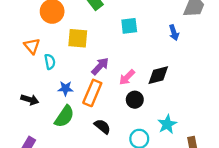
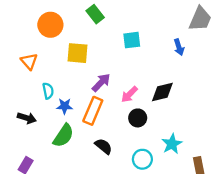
cyan semicircle: (50, 62) -> (48, 91), moved

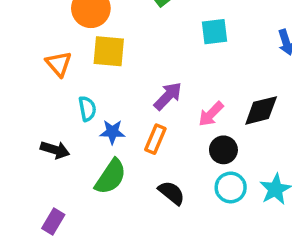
yellow square: (78, 53) -> (109, 51), moved
orange rectangle: (93, 111) -> (155, 139), size x0.7
cyan circle: (142, 159) -> (231, 187), moved

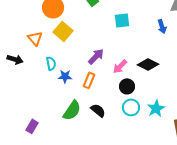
yellow square: (109, 51) -> (63, 31), turned 36
black diamond: (261, 110) -> (148, 64), turned 40
black arrow: (55, 150) -> (15, 59), moved
green semicircle: (111, 177) -> (72, 110), moved

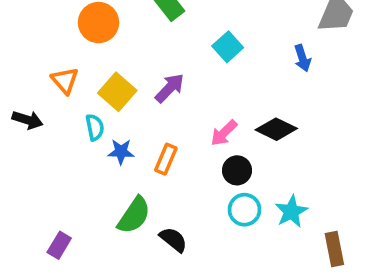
cyan square: (122, 20) -> (228, 47), turned -35
yellow square: (63, 31) -> (117, 92), moved
purple arrow: (96, 56) -> (170, 88), moved
black semicircle: (98, 110) -> (173, 240), moved

